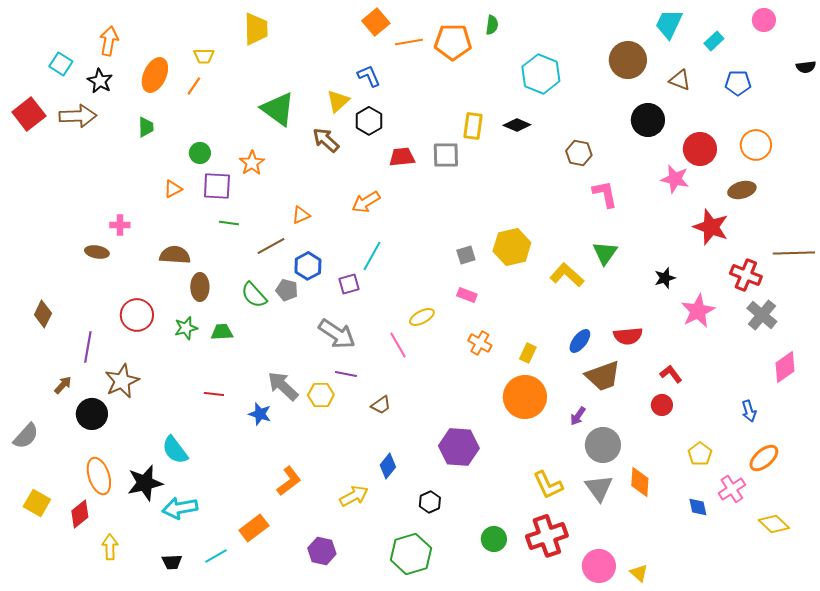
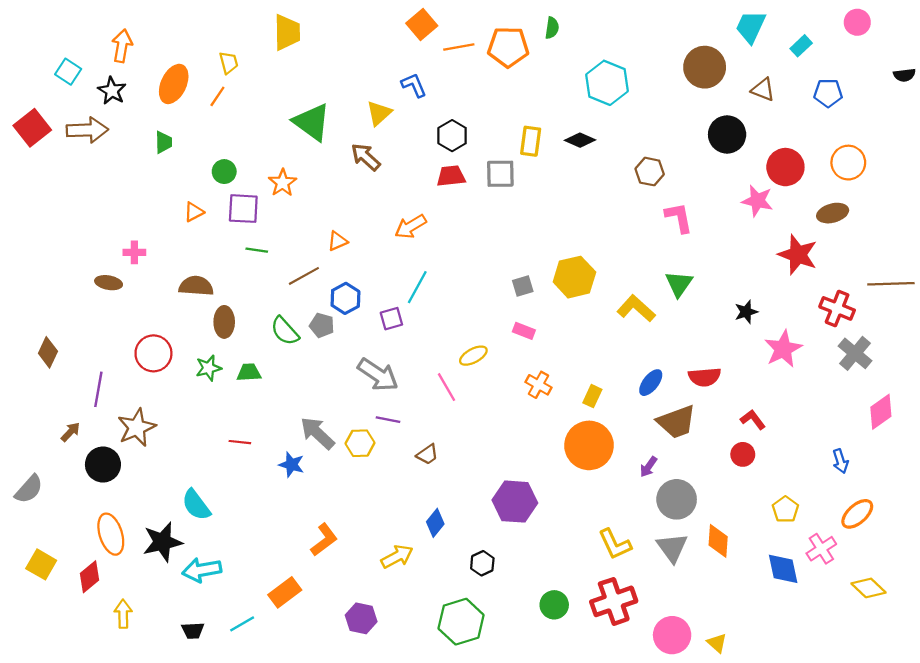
yellow trapezoid: (204, 56) -> (229, 63), turned -105
black hexagon: (369, 121) -> (452, 136), moved
blue diamond: (698, 507) -> (783, 569), size x1.5

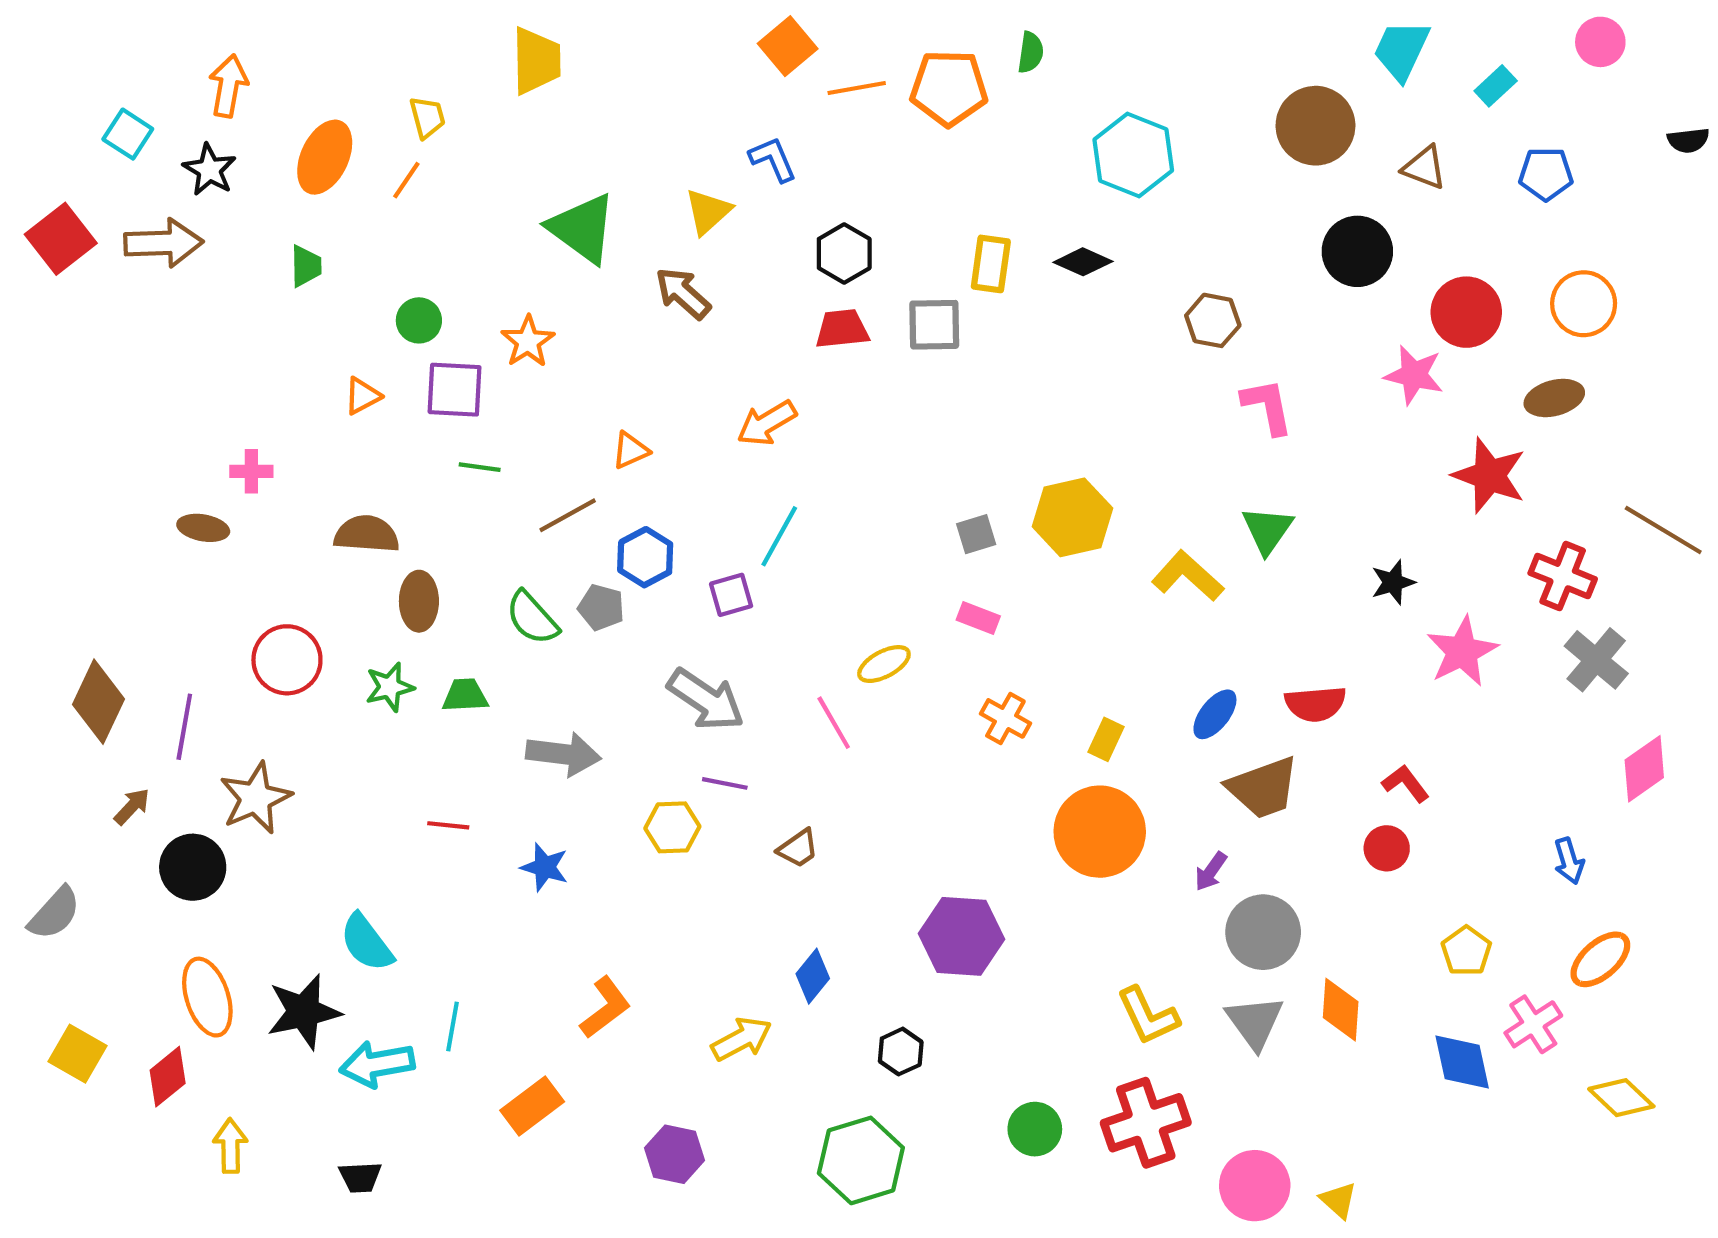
brown line: (891, 284) -> (1663, 530), turned 33
brown diamond: (48, 352) -> (98, 702), moved, size x1.4
gray arrow: (317, 433) -> (563, 754), moved, turned 144
cyan line: (242, 624) -> (452, 1026), moved, turned -50

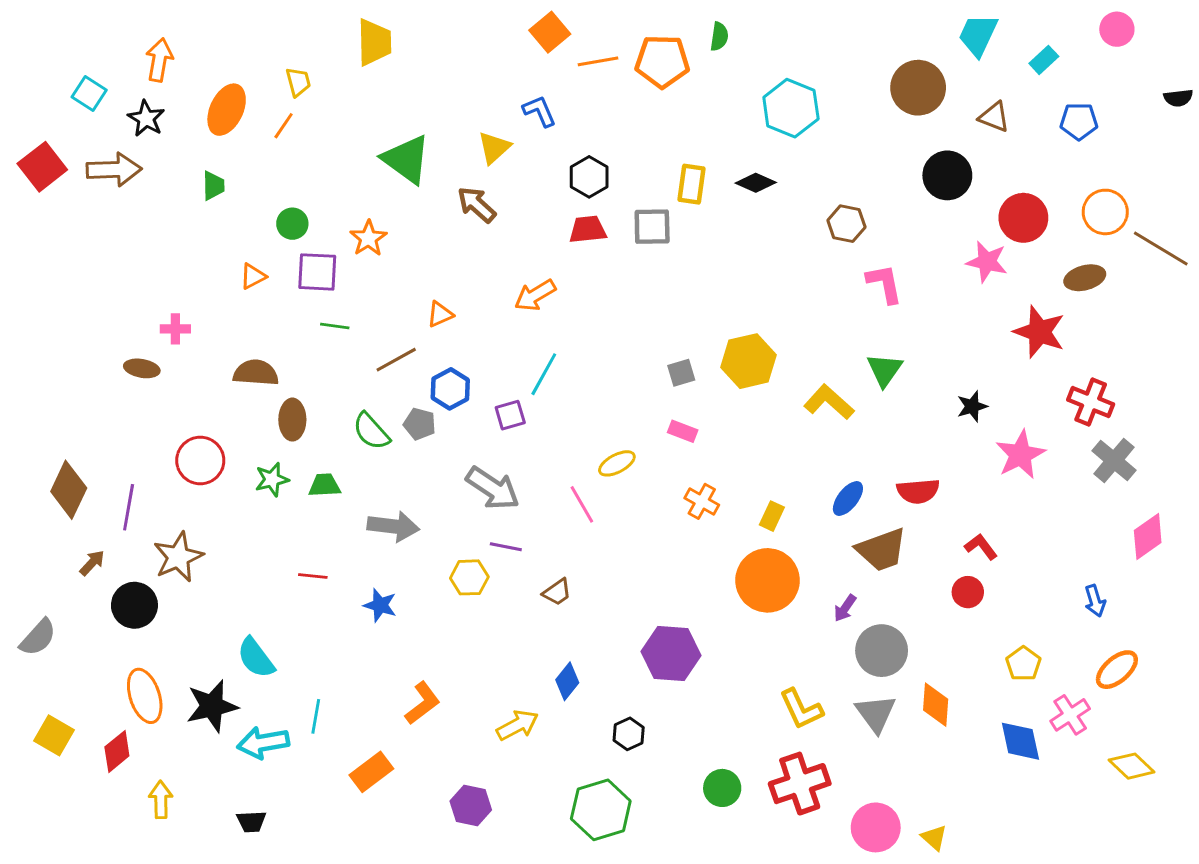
brown line: (1663, 530) -> (1161, 249), moved

